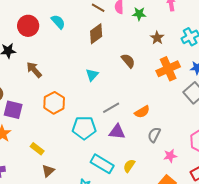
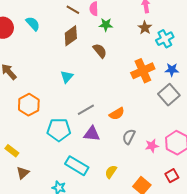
green star: (139, 14) -> (106, 25), moved
brown star: (157, 38) -> (145, 28), moved
brown semicircle: (128, 61) -> (100, 51), moved
pink star: (170, 156) -> (152, 146), moved
yellow semicircle: (129, 166) -> (111, 172), moved

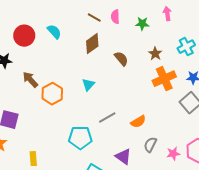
green star: (106, 25) -> (142, 24), moved
brown star: (145, 28) -> (155, 54), moved
orange hexagon: (29, 105) -> (52, 94), moved
purple triangle: (92, 134) -> (123, 157), moved, turned 30
yellow rectangle: (12, 151) -> (33, 159), turned 48

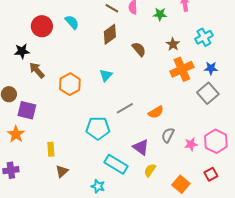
brown arrow: (30, 80) -> (37, 70), moved

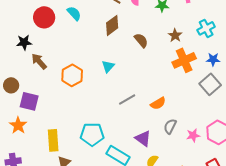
cyan pentagon: (98, 128) -> (92, 134), moved
yellow rectangle: (51, 149) -> (53, 140), size x1.5

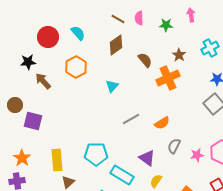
orange cross: (184, 60) -> (168, 78), moved
orange hexagon: (72, 75) -> (76, 67), moved
orange star: (18, 125) -> (22, 158), moved

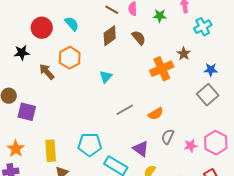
cyan cross: (210, 48) -> (203, 27), moved
brown star: (179, 55) -> (184, 54), moved
brown semicircle: (145, 60) -> (139, 38), moved
brown arrow: (43, 81) -> (47, 72), moved

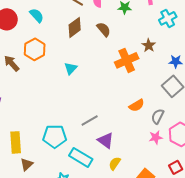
gray line: (125, 110) -> (90, 120), moved
orange semicircle: (156, 114) -> (137, 105), moved
gray semicircle: (168, 137) -> (158, 116), moved

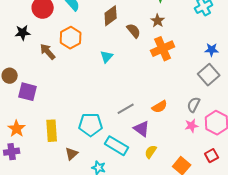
brown semicircle: (104, 29) -> (134, 31), moved
brown star: (149, 45) -> (158, 21), moved
orange semicircle: (137, 105) -> (160, 107), moved
brown triangle: (27, 164) -> (72, 154), moved

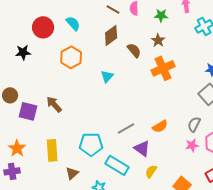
brown arrow: (48, 52) -> (54, 104), moved

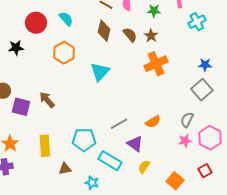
brown diamond: (111, 35) -> (104, 31), turned -40
brown semicircle: (134, 50) -> (130, 35), moved
cyan triangle: (107, 76) -> (100, 72), size x1.5
brown triangle: (72, 173) -> (65, 169), turned 32

